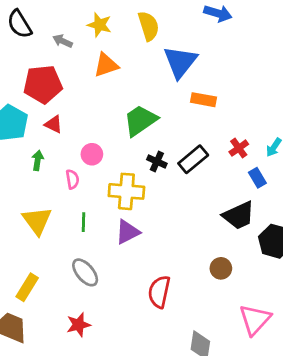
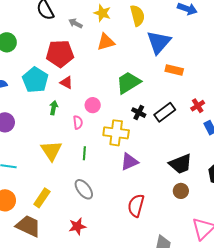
black trapezoid: (239, 215) -> (180, 164), moved
purple triangle: (128, 232) -> (129, 162), moved

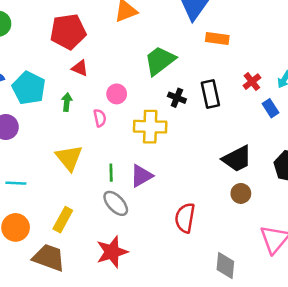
cyan pentagon: (35, 80) -> (29, 88), moved
black rectangle: (165, 112) -> (210, 94), turned -60
green line: (84, 153) -> (111, 173), moved
purple triangle: (129, 162) -> (141, 176), moved
red star: (77, 226) -> (112, 252), size x1.4

